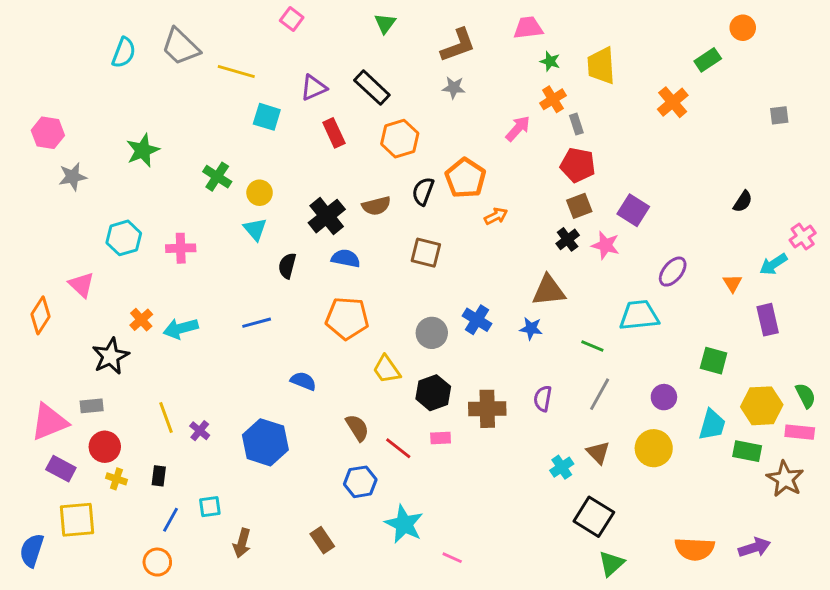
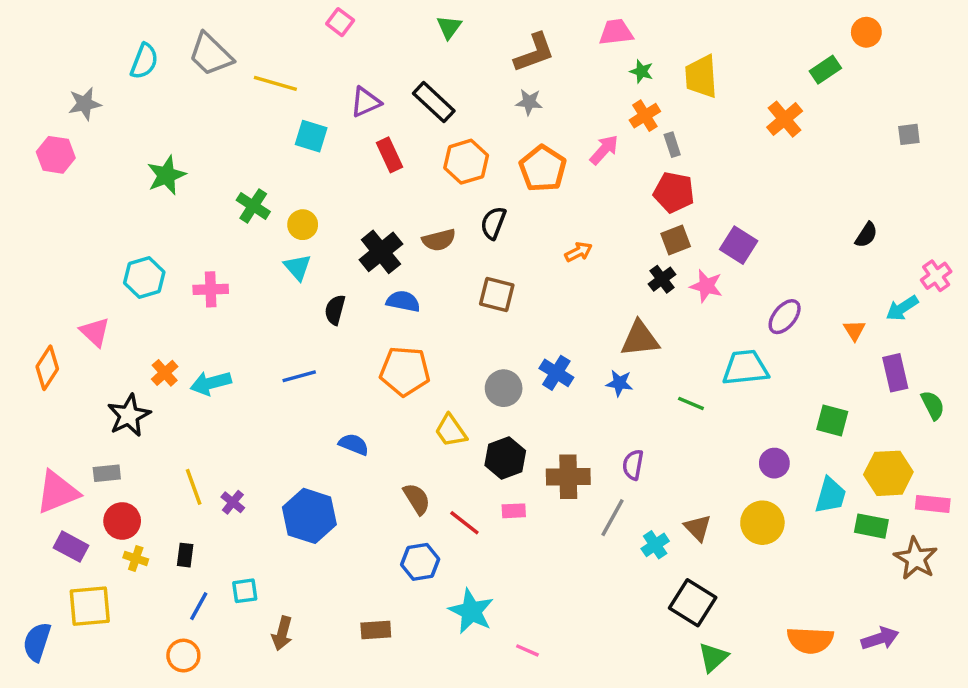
gray star: (73, 177) -> (85, 104), moved
orange pentagon: (465, 178) -> (543, 168), moved
gray line: (600, 394) -> (613, 518), moved
green semicircle: (806, 396) -> (933, 405), moved
brown rectangle: (322, 540) -> (376, 630), turned -60

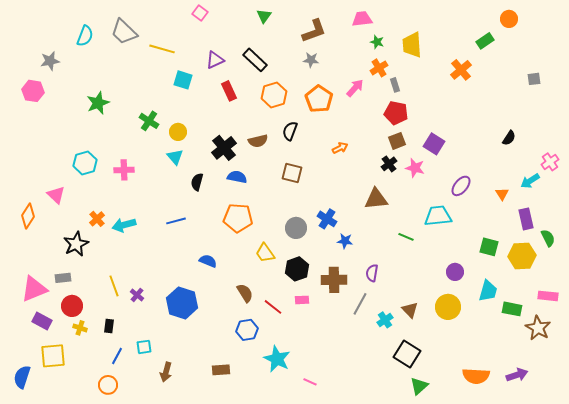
blue star: (619, 383) -> (345, 241), moved
yellow hexagon: (888, 473) -> (522, 256), moved

